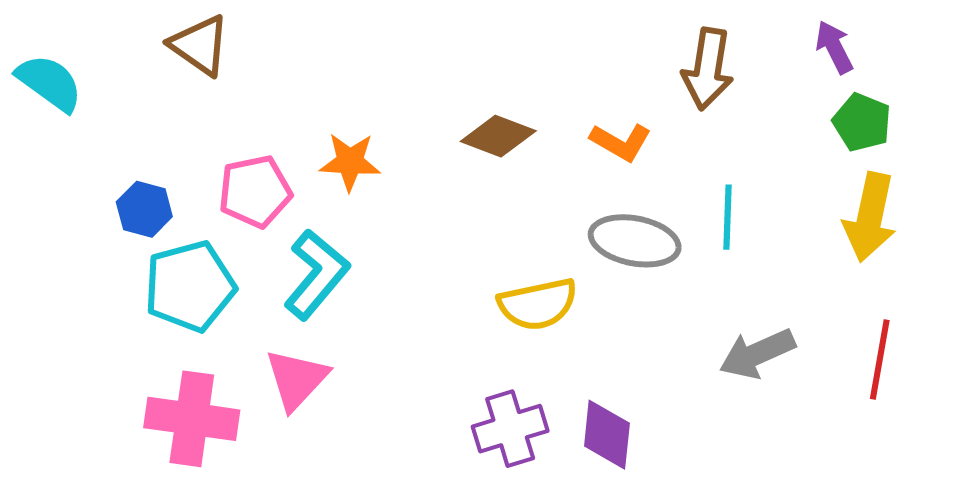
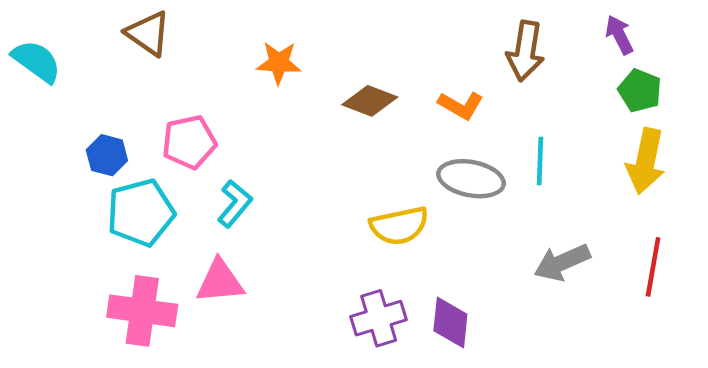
orange star: (350, 162) -> (279, 63), moved
cyan L-shape: (316, 274) -> (235, 204), size x0.7
pink triangle: (297, 379) -> (220, 281), turned 42

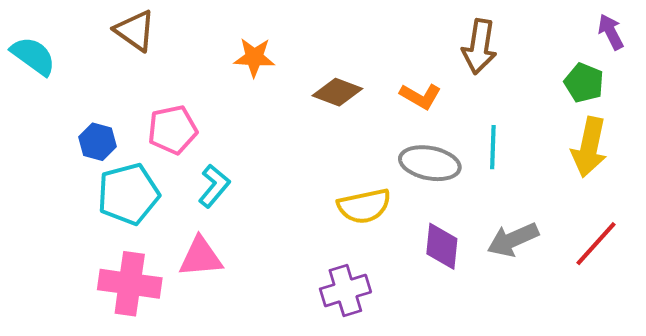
purple arrow: (619, 35) -> (611, 32), moved
red line: (653, 267) -> (596, 244), turned 32
purple diamond: (450, 323) -> (442, 246), moved

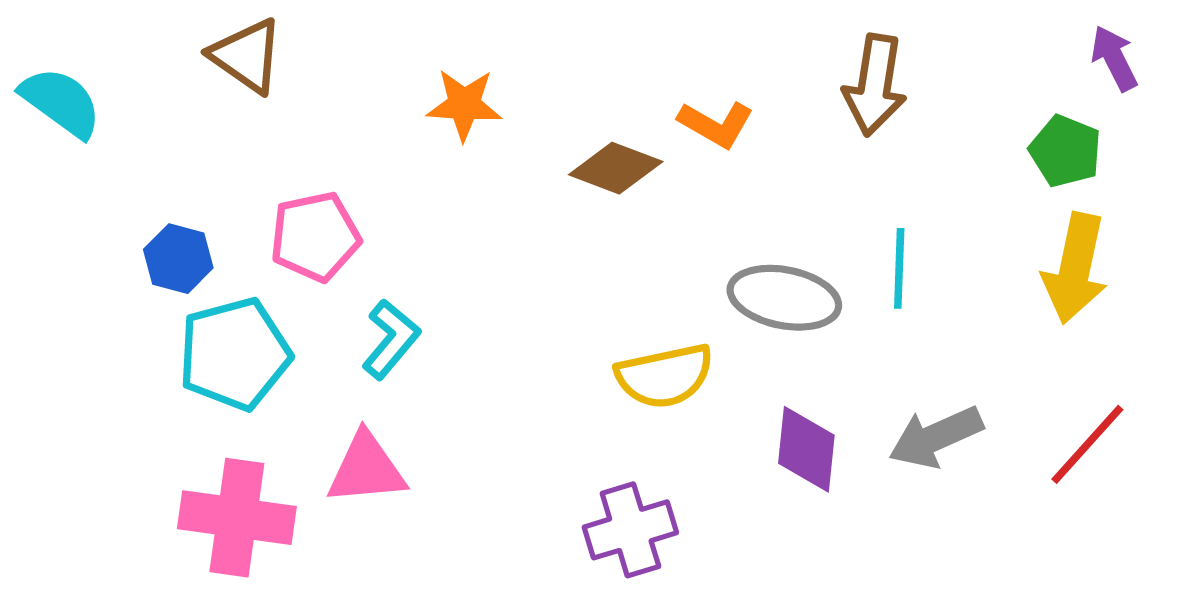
orange L-shape: (420, 96) -> (716, 124), moved

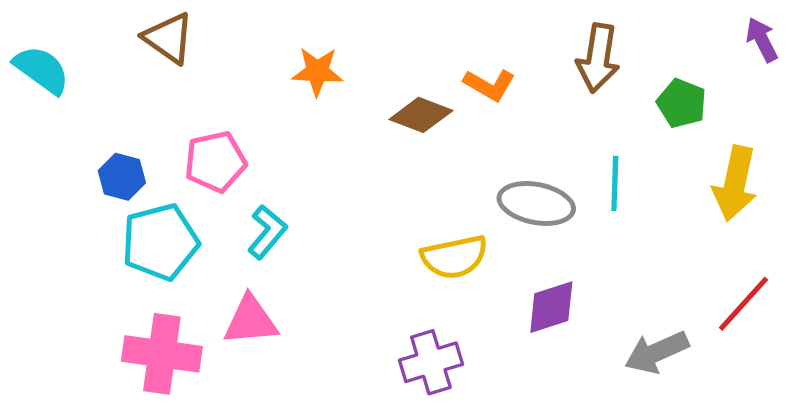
green pentagon: (1065, 151) -> (682, 103), moved
gray arrow: (936, 437) -> (657, 352), moved
purple diamond: (806, 449) -> (551, 307), turned 66

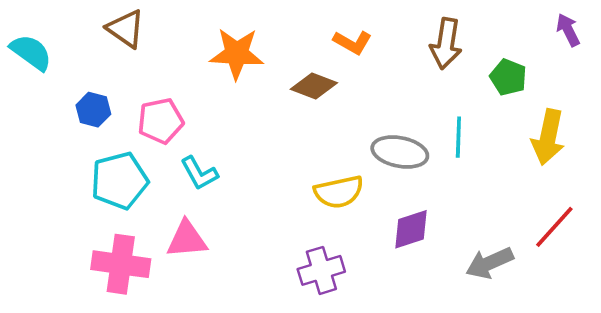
orange star: (317, 71) -> (237, 54), size x1.4
orange L-shape: (489, 85) -> (352, 42), moved
blue hexagon: (122, 177) -> (93, 110), moved
cyan L-shape: (267, 232) -> (199, 173), turned 111

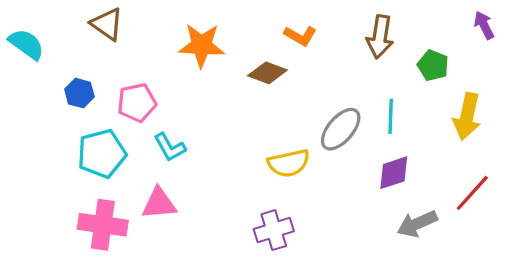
gray ellipse: (400, 152) -> (341, 129), turned -60
purple diamond: (411, 229) -> (394, 173), moved

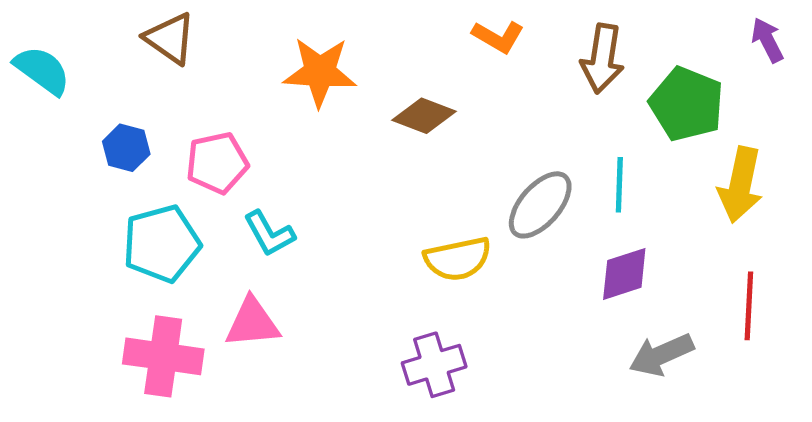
orange L-shape: (300, 36) -> (498, 37), moved
green pentagon: (433, 65) -> (687, 104), size x1.5
red line: (472, 193) -> (749, 306), turned -39

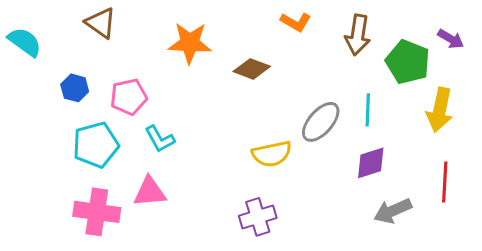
purple arrow: (767, 40) -> (451, 39), moved, turned 148

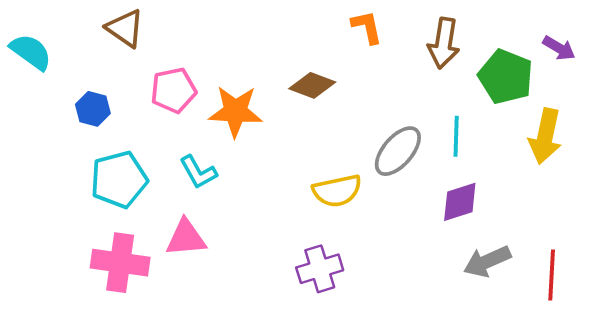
orange L-shape: (296, 22) -> (367, 27), turned -132
orange star: (190, 43) -> (235, 111), moved
pink pentagon: (129, 97) -> (173, 90), moved
red line: (445, 182) -> (552, 275), moved

